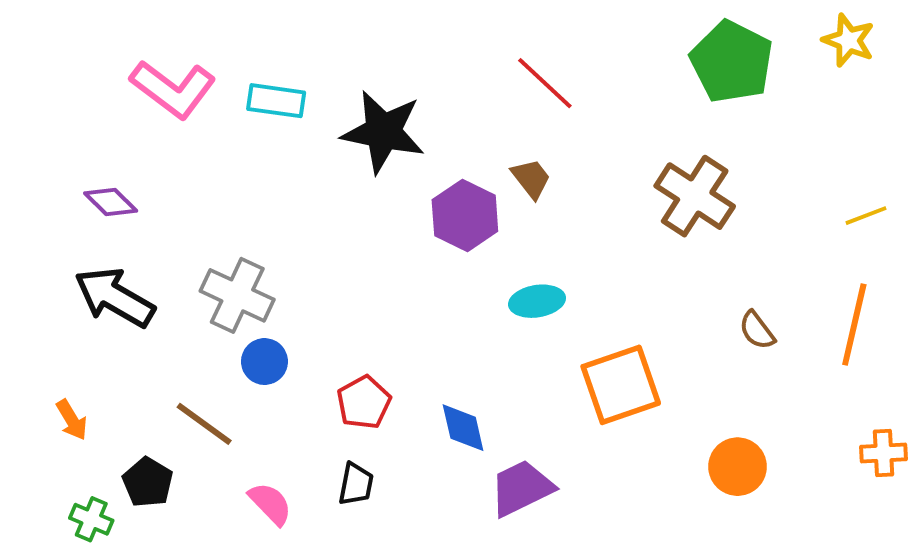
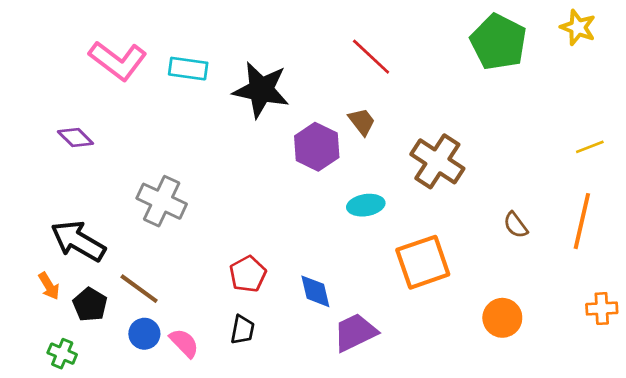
brown cross: (695, 196) -> (437, 161), moved
black arrow: (115, 297) -> (78, 241), moved
blue circle: (264, 362) -> (144, 334), moved
black pentagon: (148, 482) -> (90, 305), moved

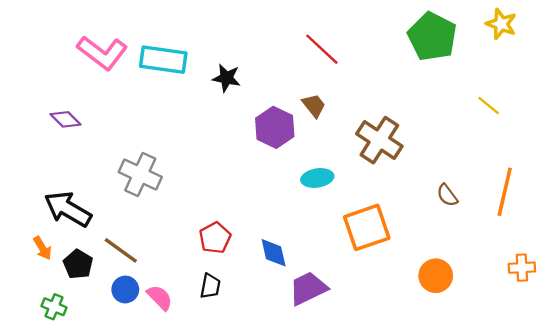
cyan rectangle: (188, 69) -> (163, 60), size x1.4
black star: (261, 90) -> (226, 78), size x0.6
yellow line: (590, 147) -> (489, 106), moved, turned 60

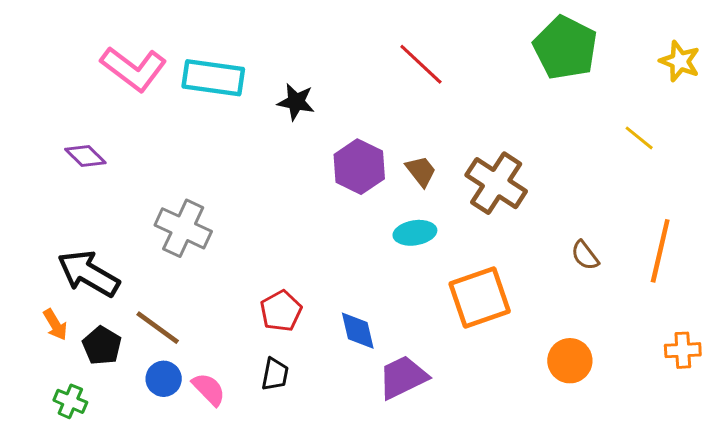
yellow star: (501, 24) -> (680, 61), moved
brown trapezoid: (314, 106) -> (421, 171), moved

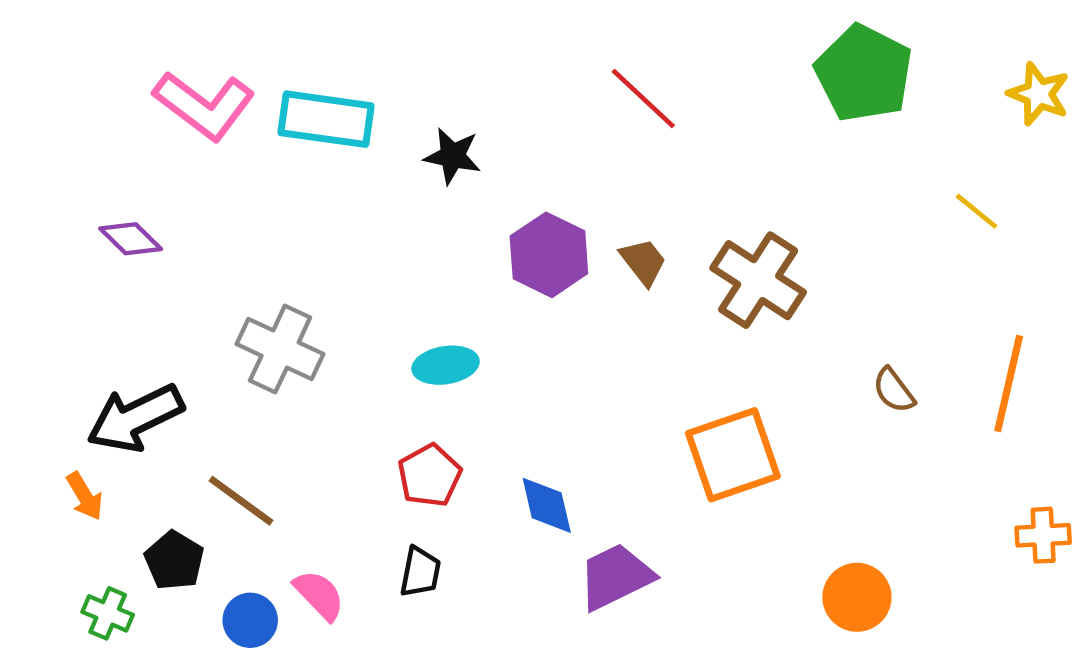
cyan ellipse: (415, 233) -> (446, 365), moved
black arrow: (88, 273) -> (135, 418), turned -56
black pentagon: (102, 346) -> (174, 561), moved
orange circle: (570, 361) -> (857, 597), moved
blue circle: (164, 379) -> (250, 620), moved

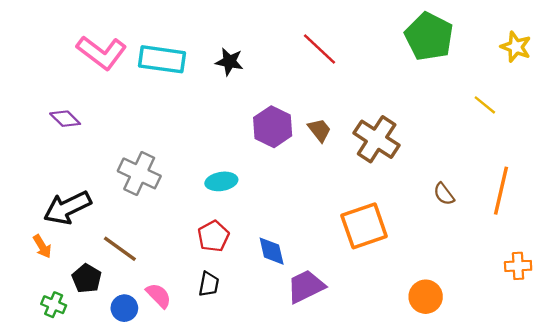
black star: (452, 156) -> (229, 62), moved

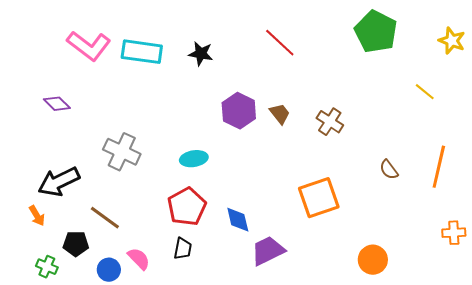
brown cross: (377, 139) -> (330, 122), size x0.7
red pentagon: (213, 236) -> (187, 207), size x1.4
black pentagon: (87, 278) -> (76, 244), turned -30

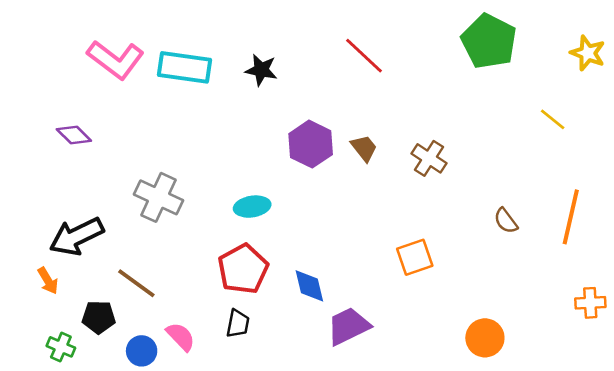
orange square: (319, 198) -> (415, 257), size x0.7

